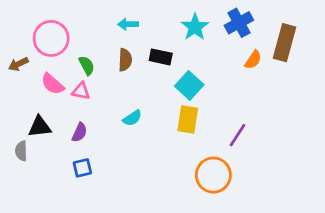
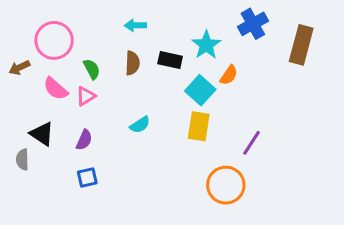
cyan star: (195, 27) -> (206, 45), moved
orange semicircle: (253, 60) -> (229, 75), moved
pink triangle: (81, 91) -> (86, 96), turned -42
black triangle: (40, 127) -> (42, 134), turned 40

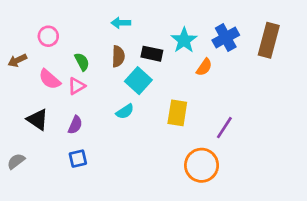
blue cross: (253, 24) -> (226, 38), moved
pink circle: (54, 40) -> (48, 36), size x0.6
cyan square: (200, 90) -> (138, 81), moved
gray semicircle: (22, 159) -> (16, 161), moved, turned 54

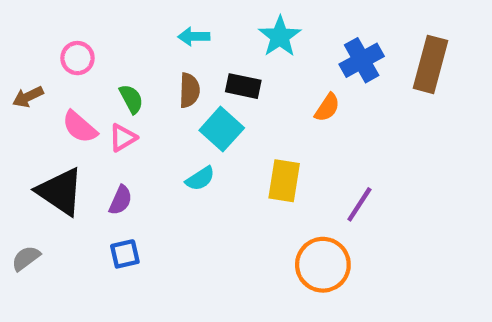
cyan star: (184, 40) -> (280, 37), moved
black triangle: (38, 120) -> (60, 192), size x1.4

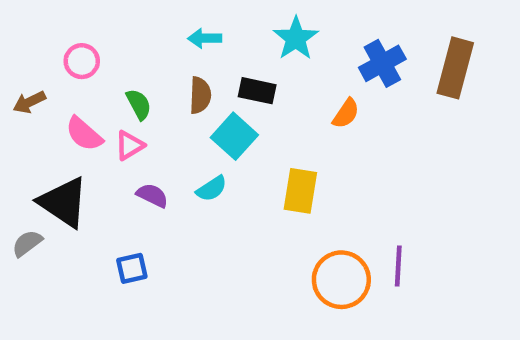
purple semicircle: (121, 200) -> (152, 195), moved, turned -88
purple line: (359, 204) -> (398, 266), moved, turned -30
gray semicircle: (26, 258) -> (27, 243), moved

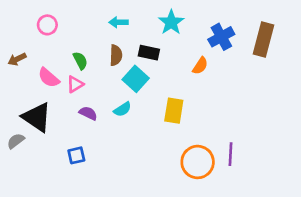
pink circle: (82, 61) -> (47, 25), moved

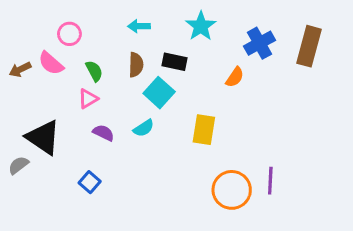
pink circle: (47, 25) -> (69, 34), moved
pink semicircle: (49, 78) -> (51, 63), moved
blue square: (76, 155) -> (90, 182), turned -36

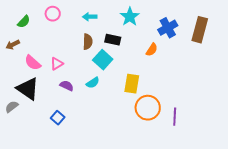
pink circle: (69, 34) -> (53, 14), moved
pink semicircle: (51, 63) -> (33, 63), moved
green semicircle: (94, 71) -> (24, 22), moved, turned 72
orange circle: (232, 190) -> (148, 108), moved

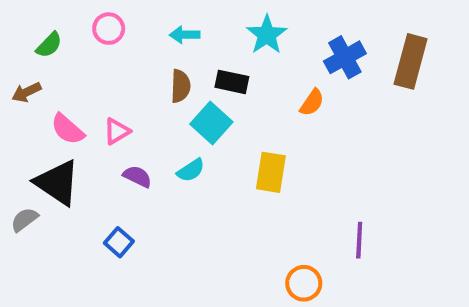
orange circle: (148, 108) -> (304, 283), moved, size x0.7

